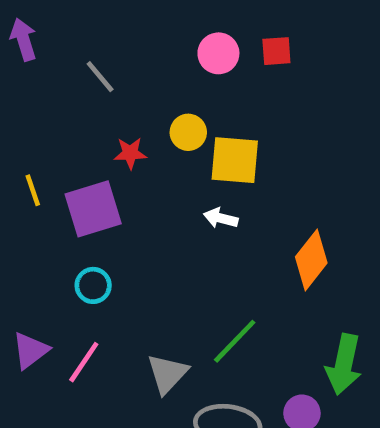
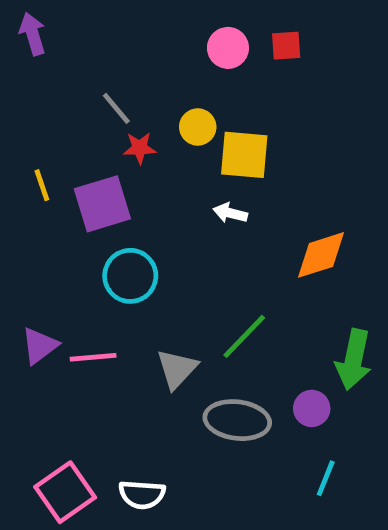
gray line: (100, 77) -> (116, 108), moved
orange diamond: (311, 260) -> (321, 255), turned 34
cyan circle: (93, 285) -> (130, 276), moved, size x1.5
pink line: (84, 362) -> (93, 357), turned 51

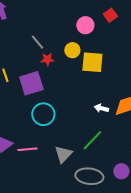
red square: (286, 46) -> (110, 15), turned -32
pink circle: (228, 48) -> (85, 25), moved
white arrow: (230, 213) -> (101, 108), moved

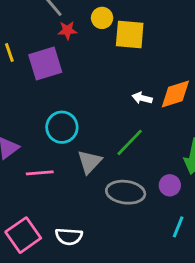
cyan circle: (43, 114) -> (62, 127), moved
pink line: (27, 149) -> (40, 173), moved

